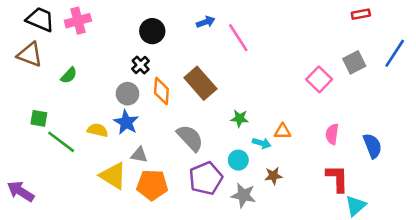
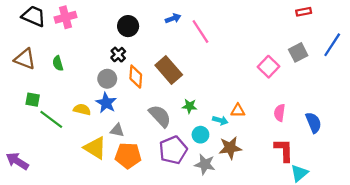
brown triangle: (30, 55) -> (25, 59), moved
green semicircle: (69, 75) -> (58, 63), turned 120
green star: (240, 118) -> (190, 106), moved
brown star: (273, 176) -> (230, 148), size x1.5

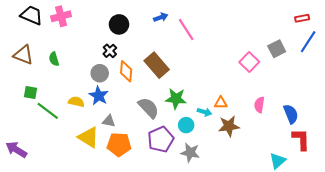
red rectangle: (304, 12) -> (302, 18), moved
green star: (190, 106) -> (176, 99), size x1.5
brown star: (230, 148) -> (229, 126), moved
red L-shape: (284, 150) -> (301, 139), moved

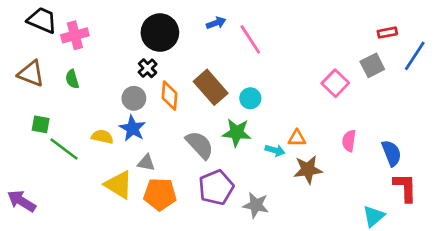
pink cross: (61, 16) -> (75, 35), moved
red rectangle: (302, 18) -> (387, 33), moved
black circle: (119, 24) -> (160, 33), size x1.4
cyan circle: (186, 125) -> (250, 98), moved

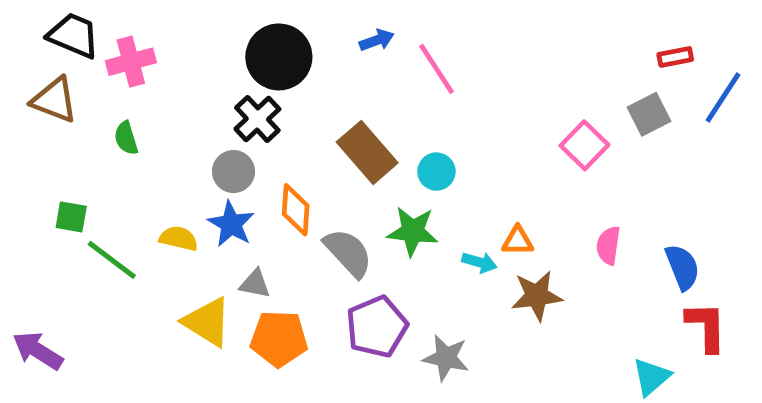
black cross: (148, 68) -> (257, 119), size x1.4
brown triangle: (31, 74) -> (54, 100), moved
orange diamond: (169, 96) -> (296, 210), moved

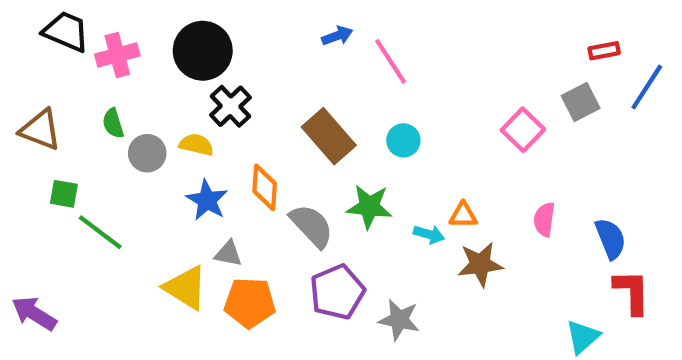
black circle: (279, 57) -> (203, 51), moved
brown triangle: (54, 100) -> (40, 130), moved
gray circle: (234, 172) -> (147, 153), moved
cyan circle: (436, 172) -> (403, 140), moved
yellow semicircle: (179, 238) -> (196, 145), moved

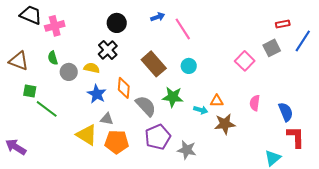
black circle: (203, 51) -> (117, 23), moved, size x0.7

